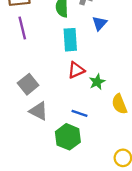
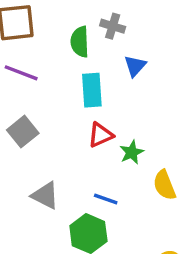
purple line: (22, 28) -> (21, 73), turned -55
gray square: (28, 84) -> (23, 132), moved

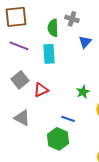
cyan rectangle: (92, 90) -> (49, 54), moved
red triangle: (101, 135) -> (41, 90), moved
gray triangle: (45, 196) -> (22, 118), moved

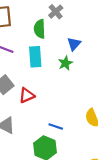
gray cross: (72, 19) -> (56, 12), moved, turned 32
green star: (83, 92) -> (65, 63), moved

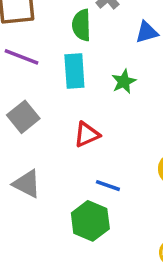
blue triangle: (74, 44) -> (147, 32), moved, turned 32
red triangle: (27, 95) -> (87, 134), moved

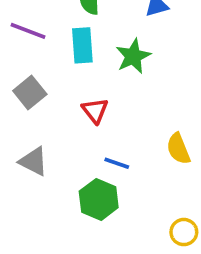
green star: (124, 82) -> (133, 56), size x1.4
red triangle: (87, 134) -> (95, 111), turned -44

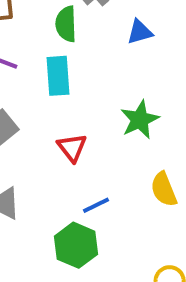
green star: (133, 56) -> (140, 120), moved
blue line: (117, 163) -> (96, 205), turned -45

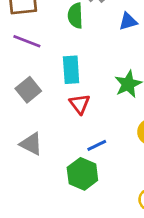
cyan rectangle: (58, 76) -> (71, 70), moved

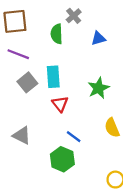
gray square: (28, 90) -> (27, 82), moved
blue line: (97, 145) -> (74, 137), turned 63

